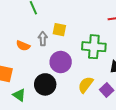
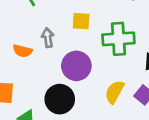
yellow square: (59, 30) -> (81, 21), moved

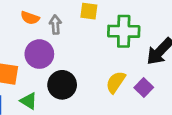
orange semicircle: (22, 51) -> (30, 18), moved
purple circle: (76, 66) -> (39, 54), moved

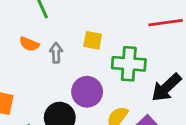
purple circle: (39, 54) -> (87, 92), moved

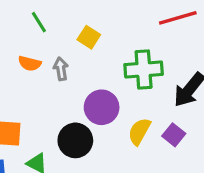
yellow square: (93, 40) -> (89, 37), moved, turned 30

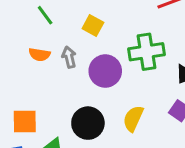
purple circle: (102, 107) -> (105, 71), moved
yellow semicircle: (139, 131) -> (133, 118), moved

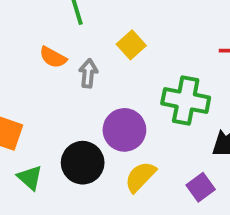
purple circle: (105, 71) -> (124, 130), moved

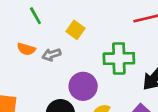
gray arrow: (88, 73) -> (51, 55), turned -102

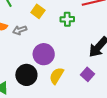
green cross: (119, 58) -> (67, 19), moved, size x0.6

